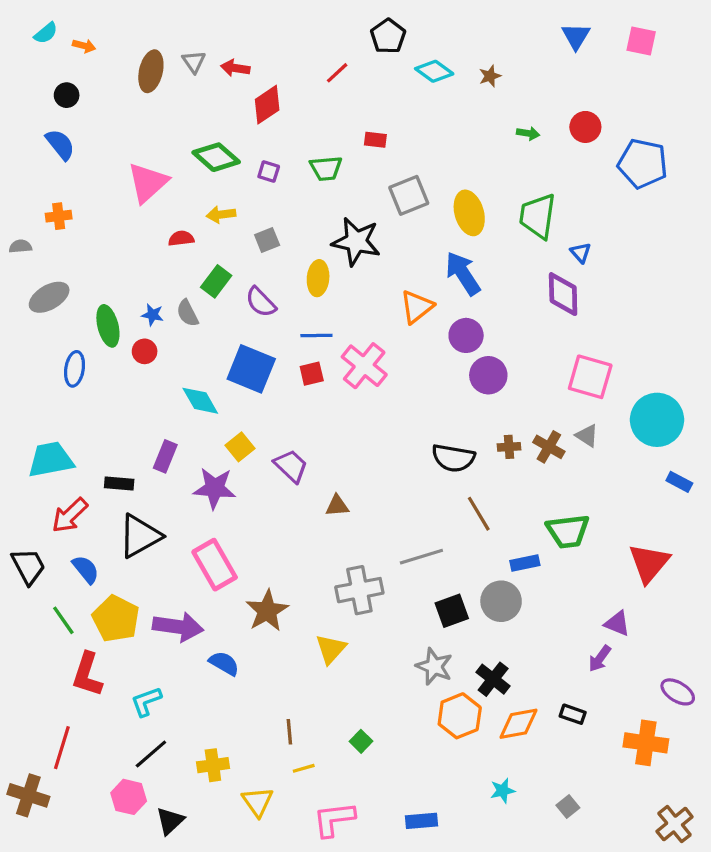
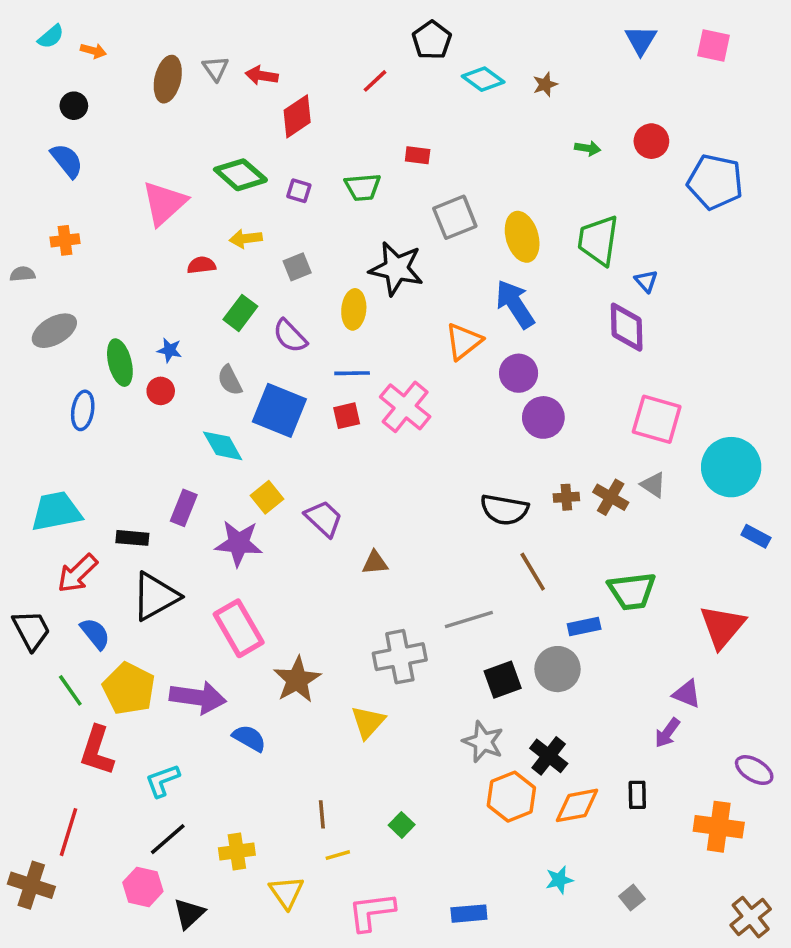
gray semicircle: (188, 313) -> (230, 380), moved
black rectangle: (573, 714) -> (637, 795), turned 70

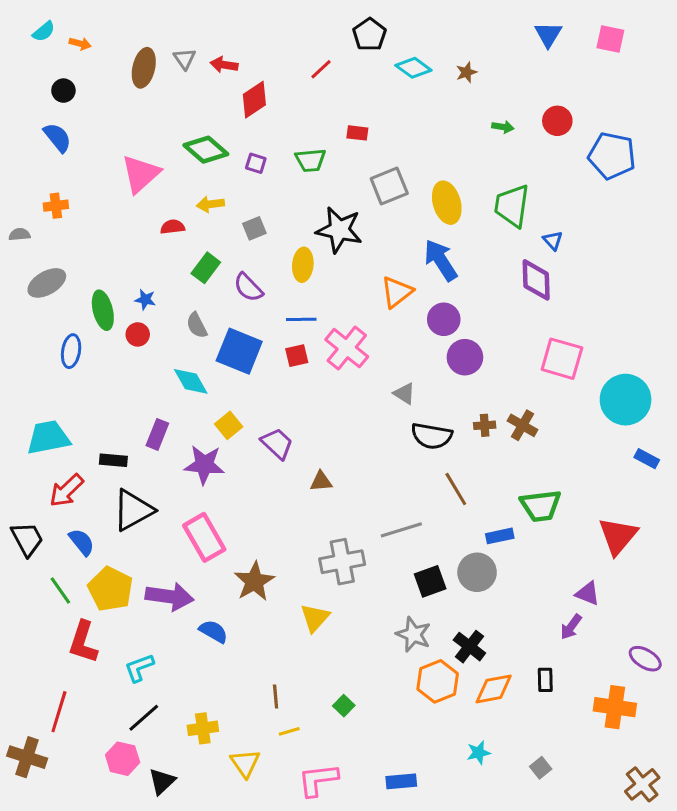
gray triangle: (653, 485) -> (404, 394), moved

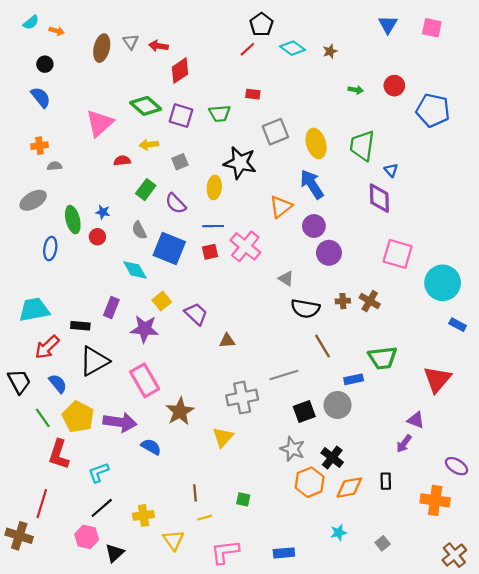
red line: (321, 69) -> (247, 49), moved
purple square: (256, 163) -> (181, 116), size x1.6
gray semicircle: (20, 234) -> (55, 166), moved
green square: (344, 706) -> (243, 499), turned -32

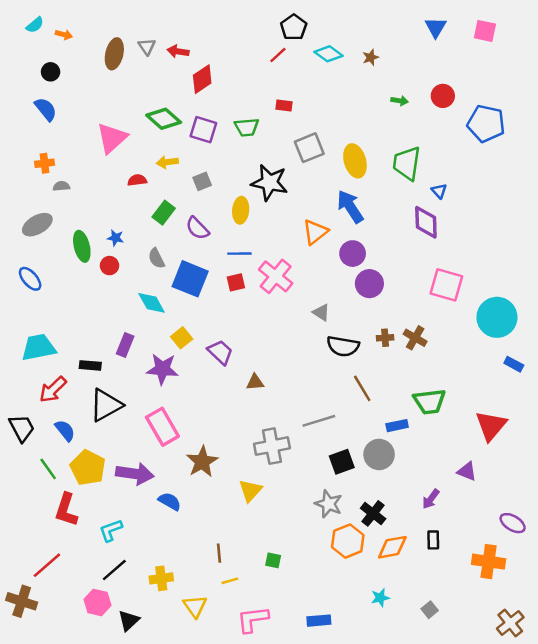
blue ellipse: (50, 249) -> (30, 279), moved, turned -50
purple arrow: (404, 444) -> (431, 499), moved
red line: (42, 504) -> (47, 565), turned 32

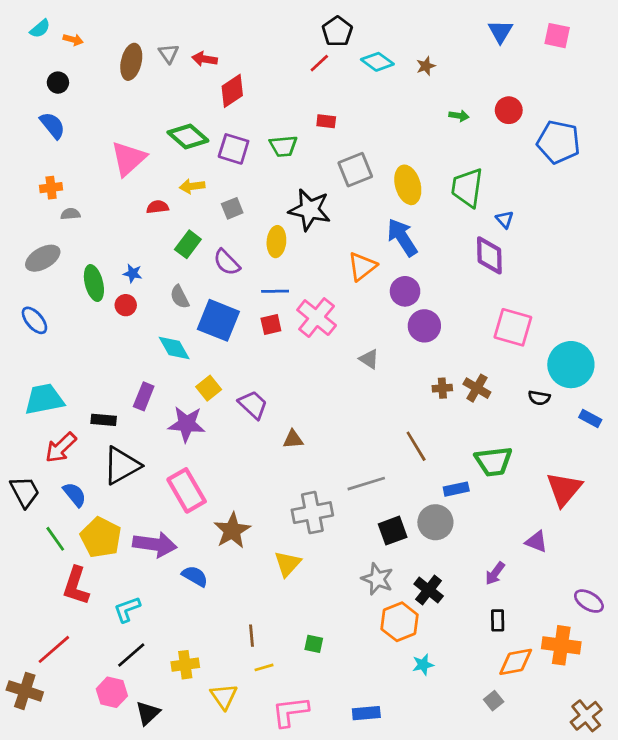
black semicircle: (343, 346) -> (539, 398), moved, size x0.6
orange diamond: (392, 547) -> (516, 662), moved
cyan star: (380, 598) -> (423, 665), moved

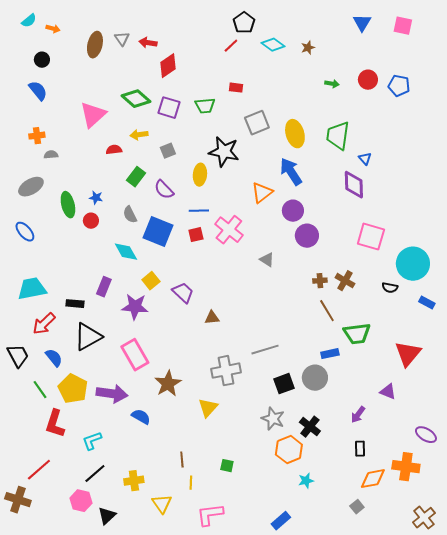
blue pentagon: (559, 142) -> (399, 86), moved, size x0.7
brown line: (416, 446) -> (327, 311), moved
yellow line: (264, 667) -> (191, 483), turned -72
blue rectangle: (366, 713) -> (281, 521), moved, turned -36

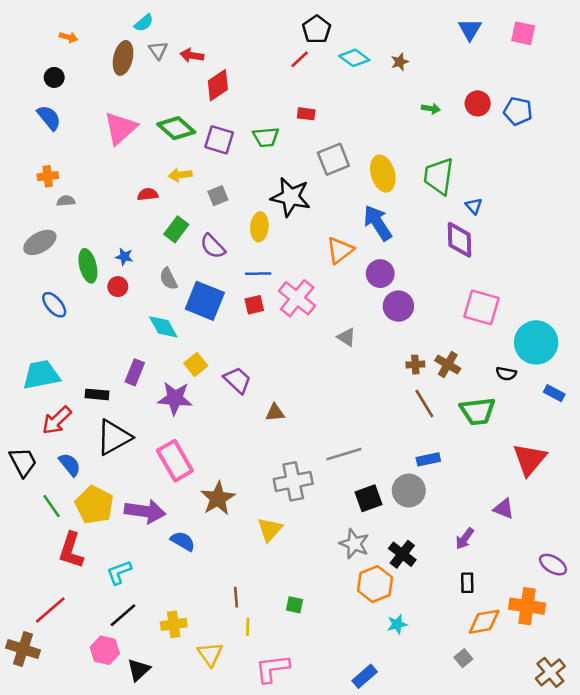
cyan semicircle: (29, 21) -> (144, 23), moved
pink triangle: (93, 115) -> (120, 128), moved
blue ellipse: (25, 232) -> (54, 305), moved
green trapezoid: (357, 334) -> (478, 411), moved

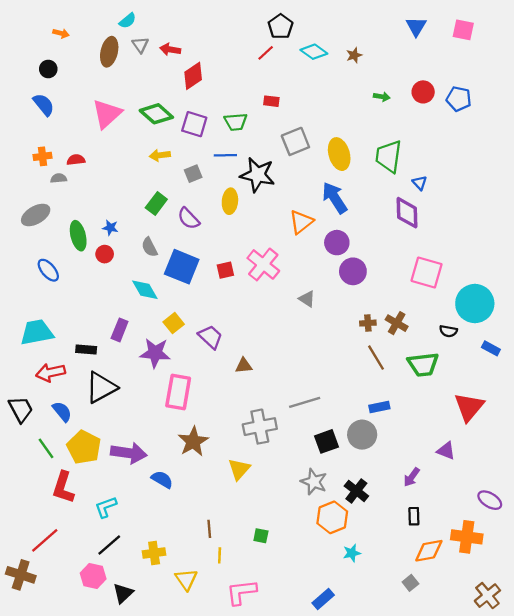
red semicircle: (148, 194) -> (76, 160), moved
blue line: (258, 274) -> (225, 155), moved
red arrow: (57, 420) -> (51, 372), turned 32
pink rectangle: (175, 461) -> (178, 392), moved, turned 40

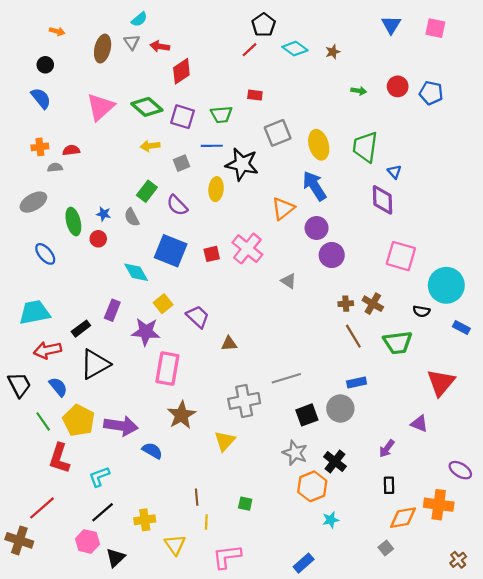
cyan semicircle: (128, 21) -> (139, 19), moved
gray semicircle: (149, 247) -> (132, 217), moved
black rectangle: (86, 350) -> (81, 329), turned -42
brown cross: (487, 596) -> (458, 560), size x0.7

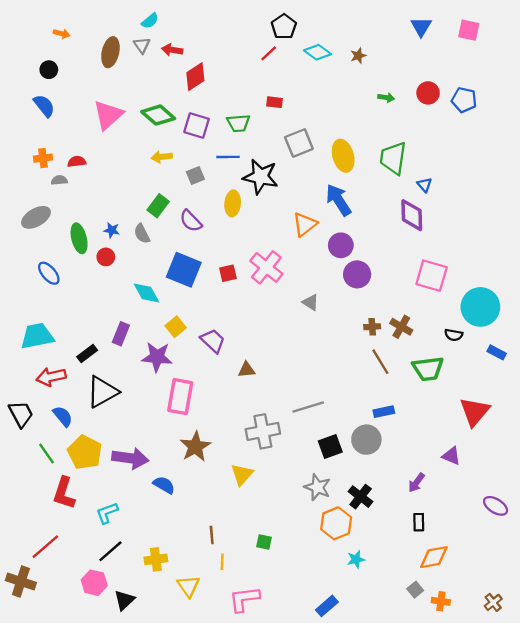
orange cross: (439, 505) -> (441, 601), moved, size x0.6

